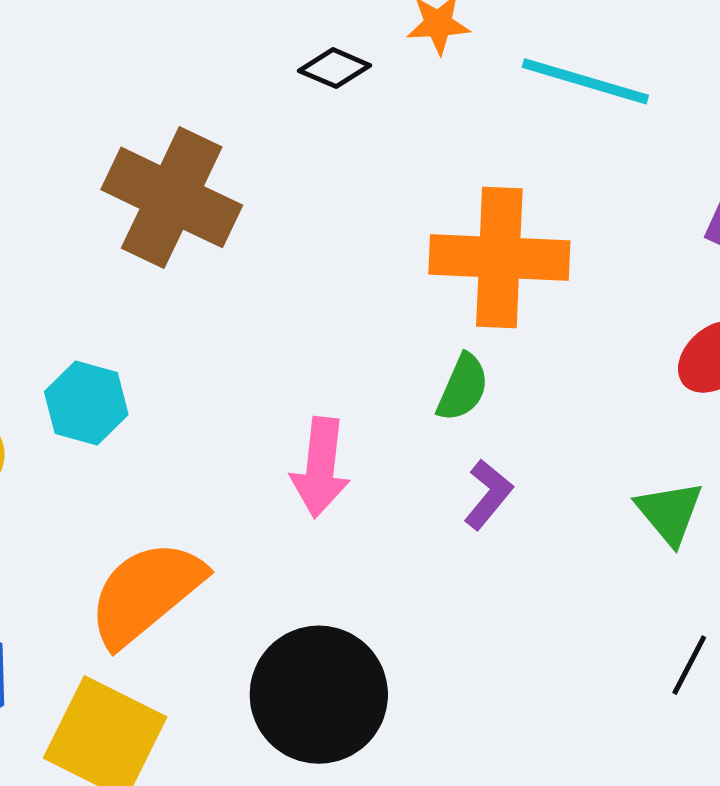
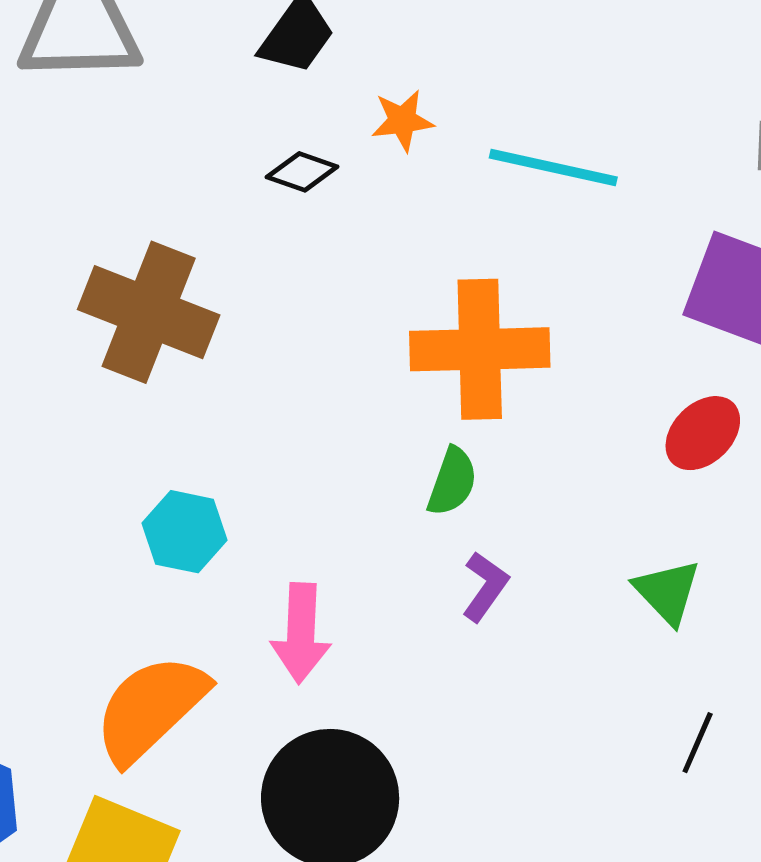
cyan hexagon: (86, 403) -> (185, 532), moved
pink arrow: (320, 467) -> (301, 633), moved

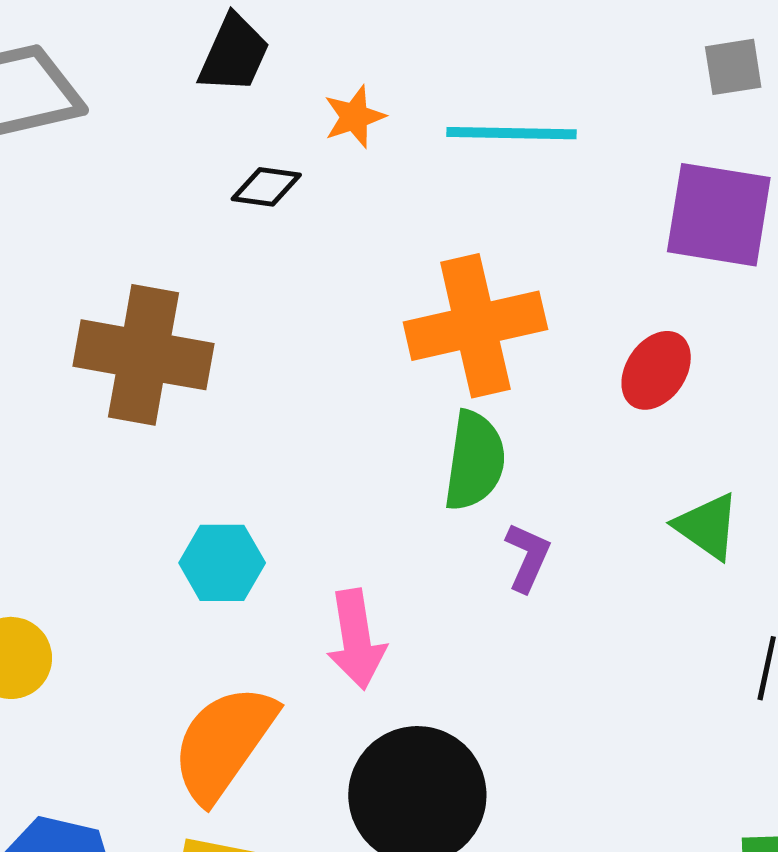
red ellipse: (703, 433) -> (656, 370), moved
green semicircle: (452, 482) -> (475, 461), size x1.4

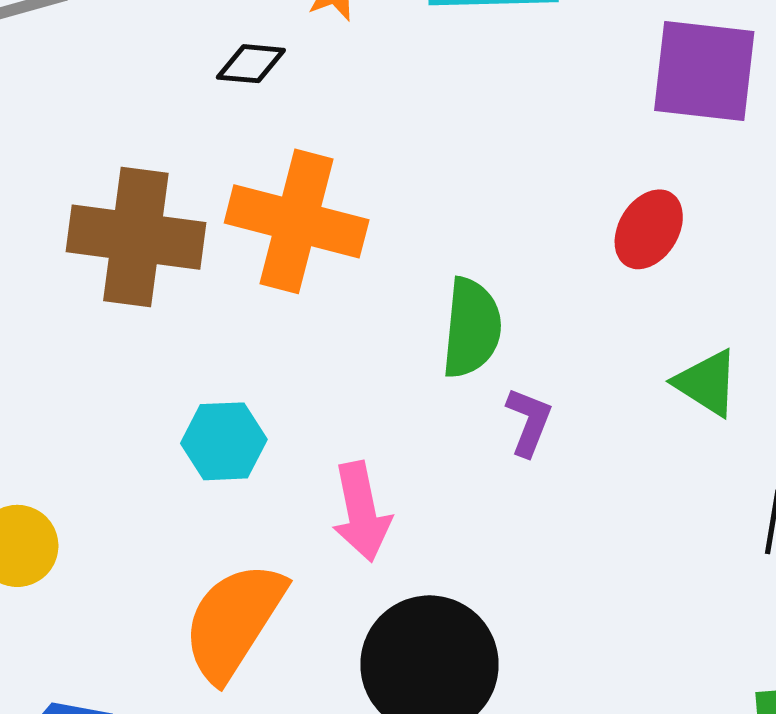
orange cross: (475, 326) -> (297, 221), moved, turned 30

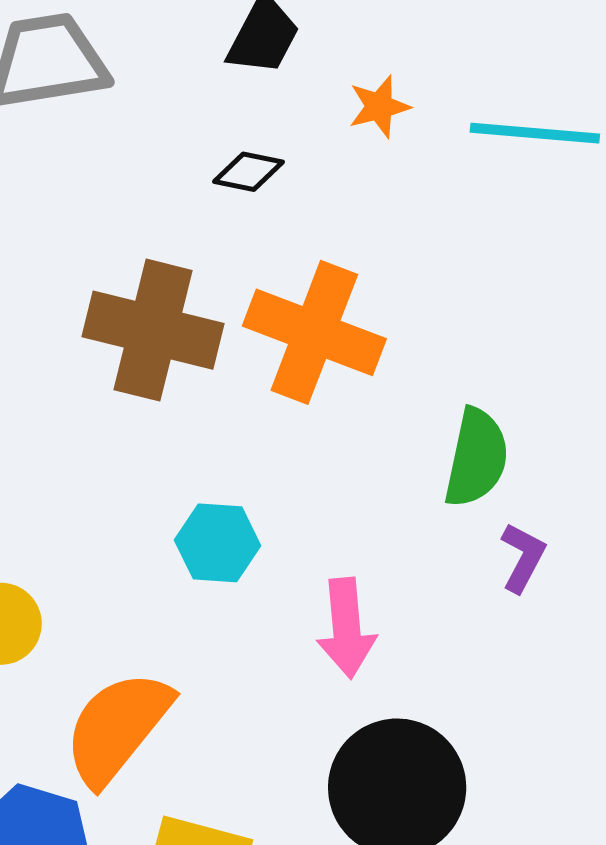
black diamond: (251, 64) -> (249, 172), moved
orange semicircle: (234, 621) -> (117, 728), moved

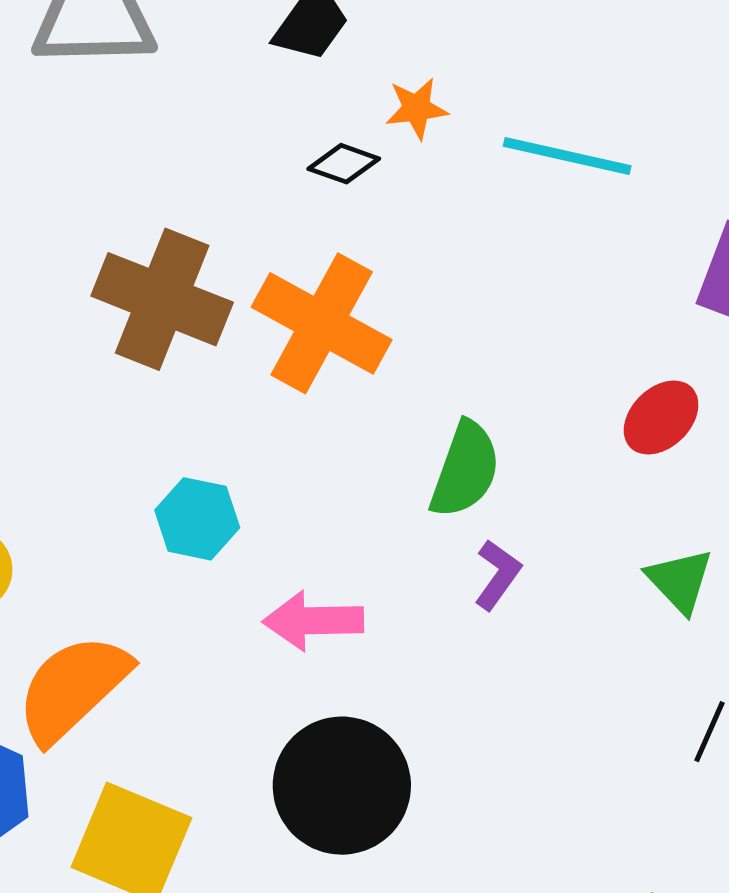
black diamond: (249, 172) -> (344, 164), moved
pink arrow: (346, 628) -> (313, 621), turned 86

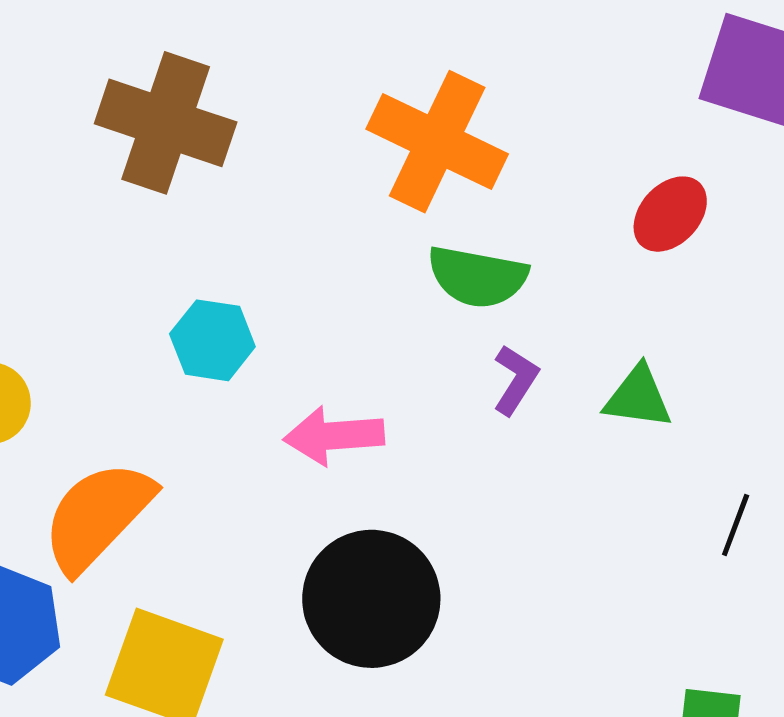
orange cross: (322, 323) -> (437, 142), moved
green semicircle: (465, 470) -> (477, 277), turned 84
green triangle: (680, 581) -> (638, 397), moved, turned -36

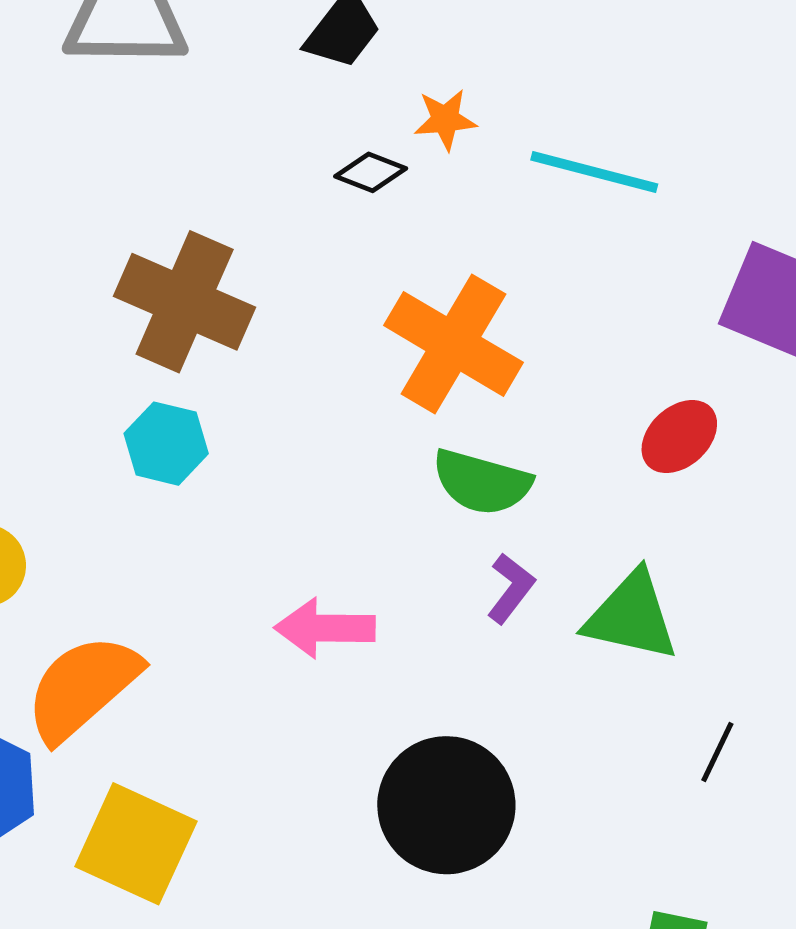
cyan hexagon: (212, 340) -> (166, 444), moved
green triangle: (638, 397) -> (631, 616), size x1.4
black circle: (371, 599) -> (446, 805), moved

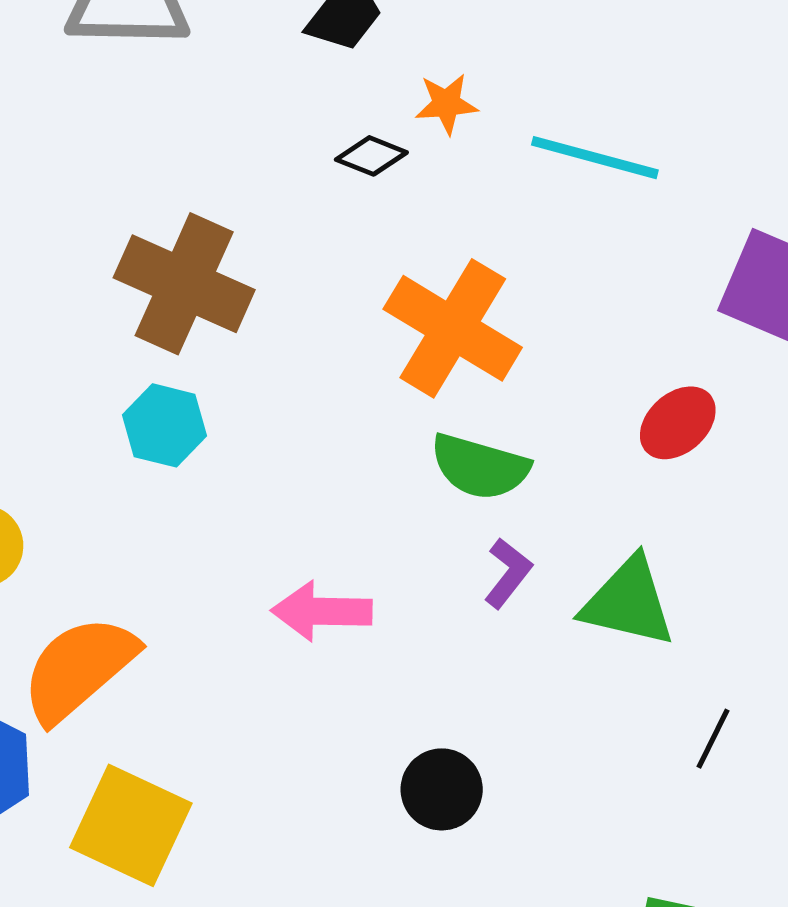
black circle: (446, 805) -> (442, 789), size x0.6

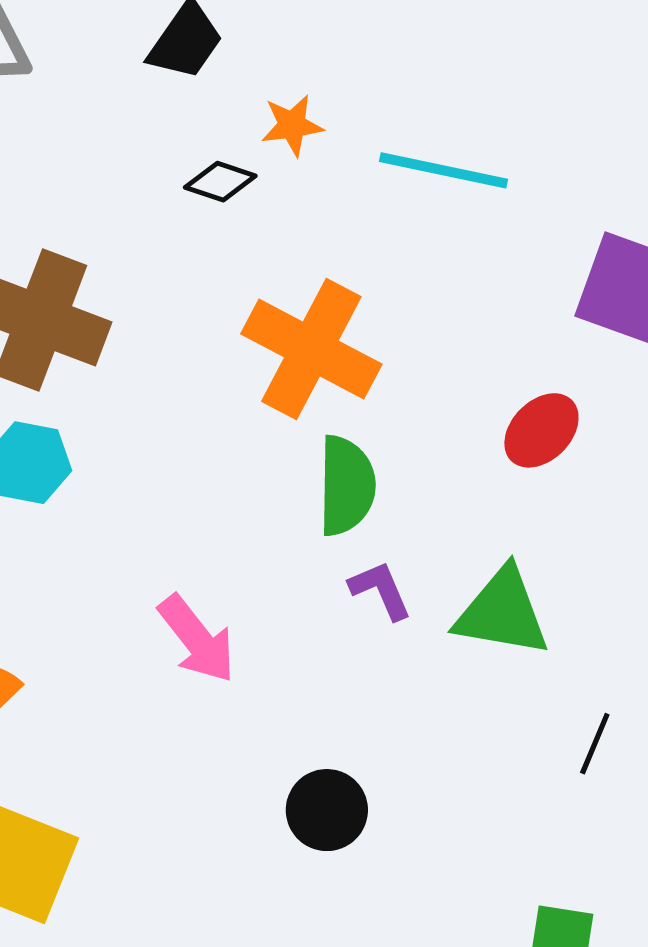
green semicircle: (480, 467) -> (346, 486), turned -102
purple L-shape: (508, 573) -> (381, 590), turned -58
pink arrow: (322, 611) -> (197, 639), turned -126

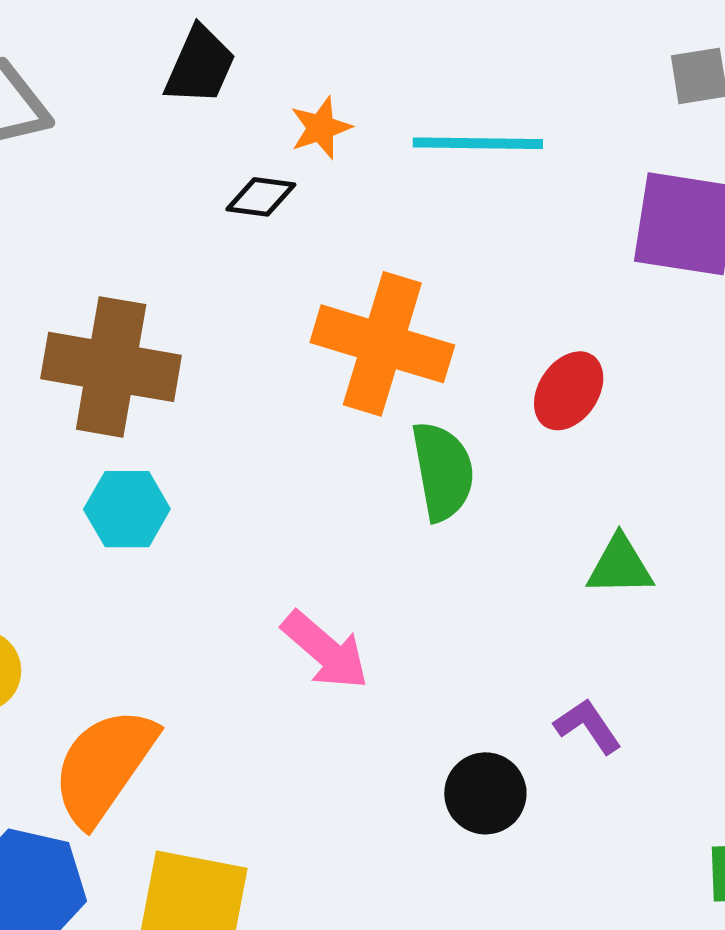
red ellipse: (541, 430) -> (569, 391), moved
purple L-shape: (381, 590) -> (588, 726), moved
green triangle: (502, 612) -> (620, 566), size x0.7

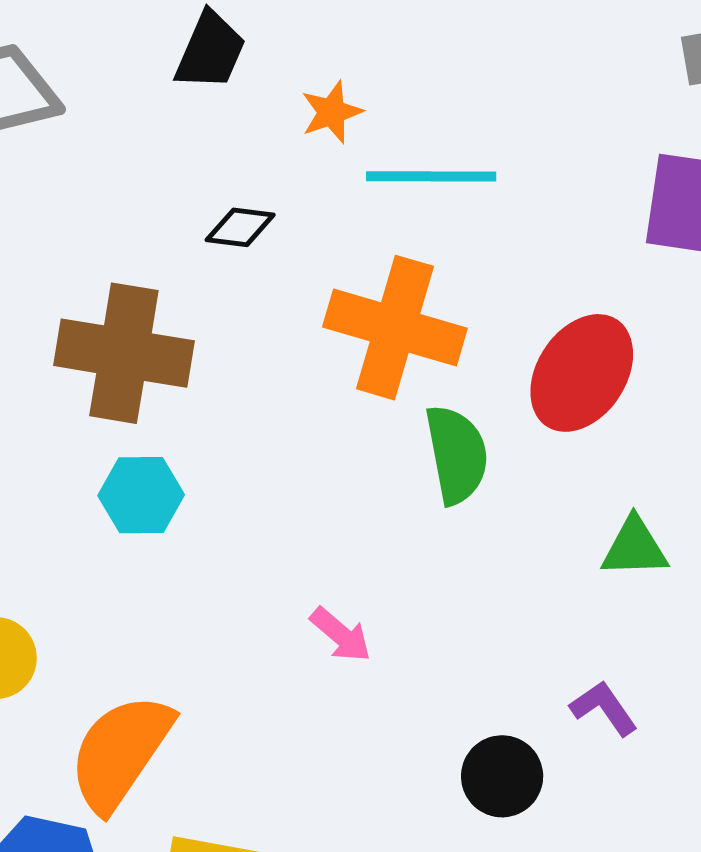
cyan line: (478, 143) -> (431, 176), moved
black diamond: (261, 197) -> (240, 227), moved
red ellipse: (569, 391) -> (582, 373), size x1.5
pink arrow: (325, 650) -> (341, 635), size x0.7

